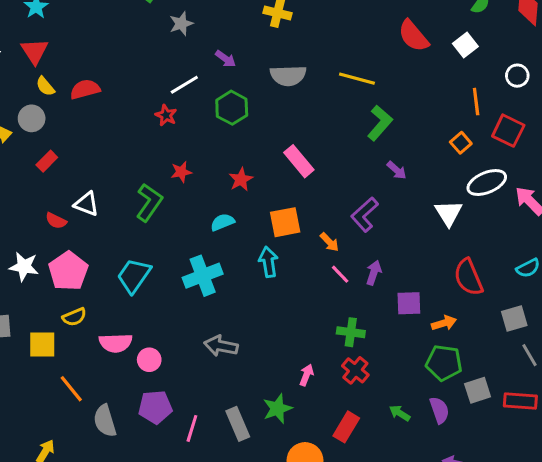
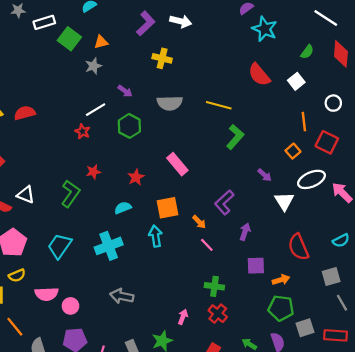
purple arrow: (397, 170) -> (265, 175), moved
purple arrow: (374, 273) -> (245, 232), moved

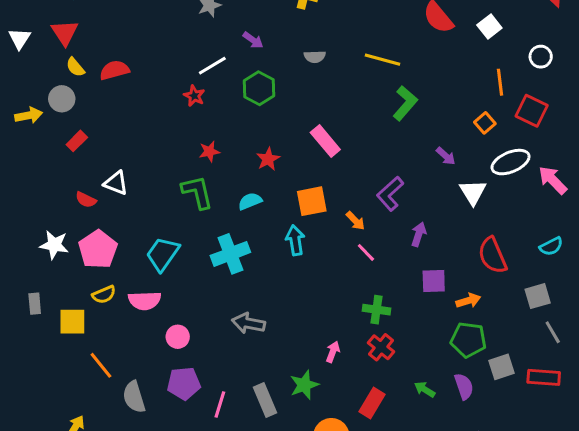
gray semicircle: (170, 103) -> (315, 57), size x0.6
green L-shape: (70, 194) -> (197, 192), moved, turned -48
pink semicircle: (46, 294) -> (145, 301), moved

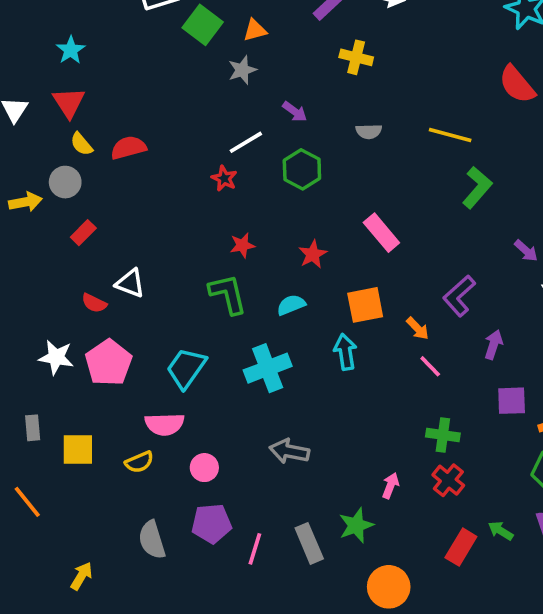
yellow semicircle: (104, 295) -> (139, 462), moved
orange line: (101, 365) -> (27, 502), moved
red rectangle: (372, 403) -> (461, 547), moved

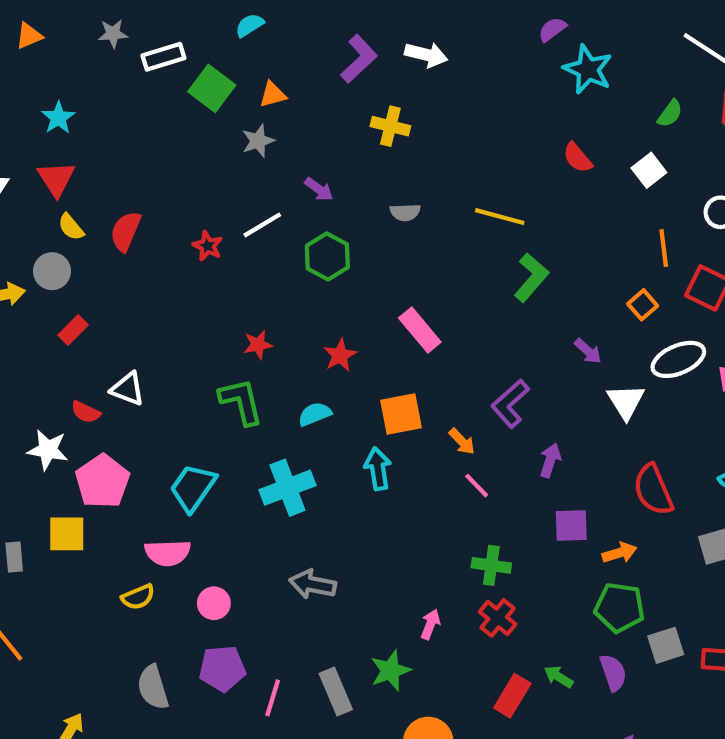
red semicircle: (517, 84) -> (577, 158), size x0.7
red semicircle: (128, 148) -> (126, 231), turned -52
red star: (224, 178) -> (208, 246), moved
white star: (56, 357) -> (48, 450), moved
yellow square: (78, 449) -> (67, 534), moved

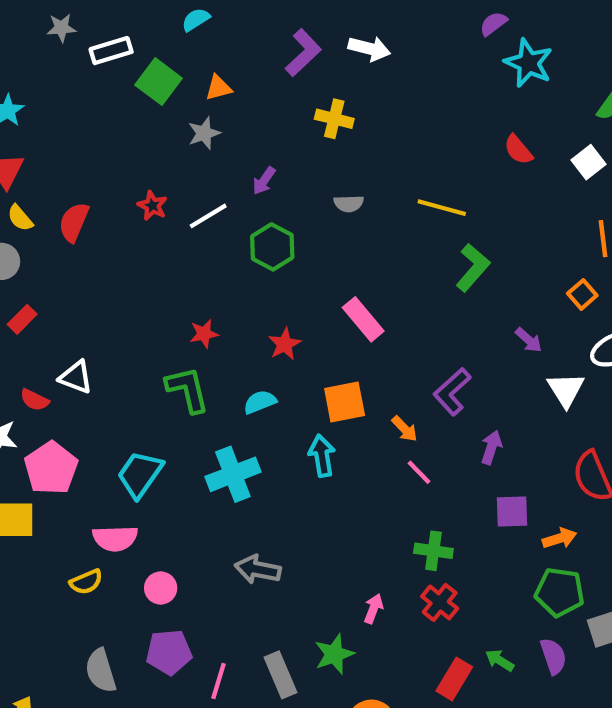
purple arrow: (319, 189) -> (264, 181), turned 88
red star: (208, 246) -> (152, 206), moved

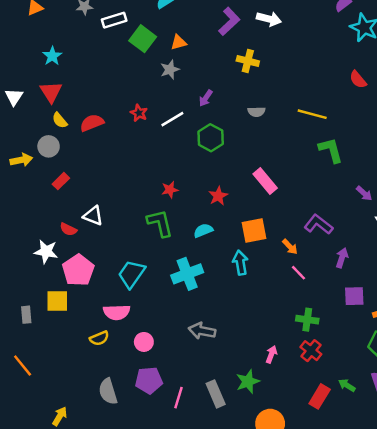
red semicircle: (74, 222) -> (92, 123), turned 45
green L-shape: (473, 268) -> (331, 150), turned -56
purple L-shape: (452, 392) -> (318, 224), turned 80

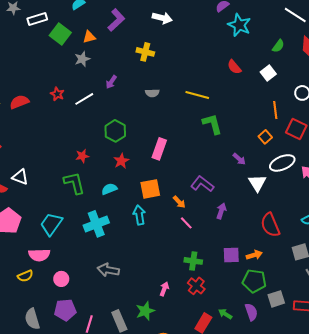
purple L-shape: (229, 21) -> (116, 20), moved
green hexagon: (211, 138) -> (115, 131), moved
pink rectangle: (265, 181) -> (159, 149), turned 60
purple square: (354, 296) -> (231, 255), moved

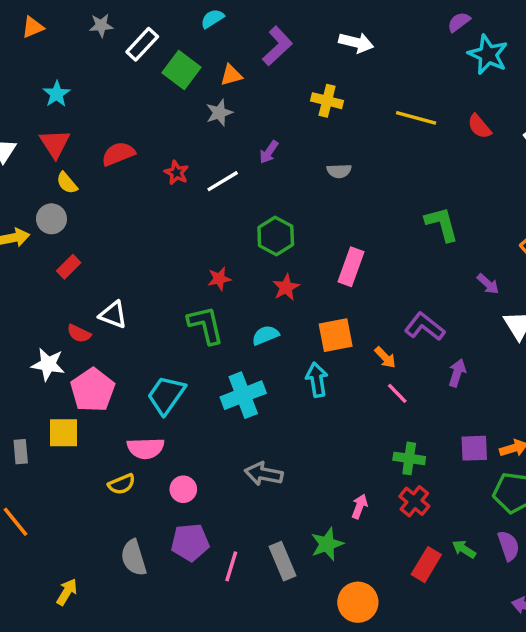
white rectangle: (37, 19) -> (142, 44), turned -30
yellow line: (197, 95) -> (416, 118), moved
red semicircle: (19, 102) -> (118, 154), moved

